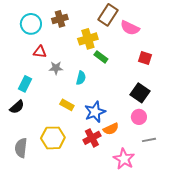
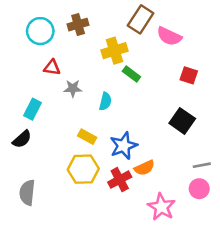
pink circle: (139, 117) -> (199, 189), moved
yellow hexagon: (53, 138) -> (83, 169), moved
gray line: (149, 140) -> (202, 165), moved

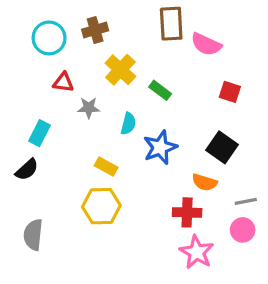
brown rectangle: (141, 19) -> (171, 24), turned -36
yellow cross: (114, 51) -> (120, 70), moved, turned -30
blue star: (124, 146) -> (160, 147), moved
orange semicircle: (144, 168) -> (205, 182), moved, turned 42
red cross: (120, 180) -> (187, 212), moved, turned 30

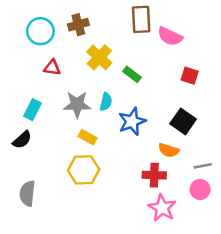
gray star: (89, 108) -> (77, 104), moved, size x1.5

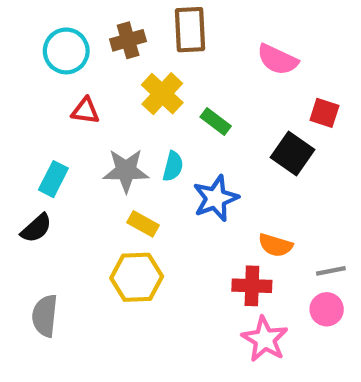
brown rectangle: (141, 19) -> (190, 30), moved
red square: (190, 76) -> (324, 113), moved
black square: (183, 121) -> (292, 153), moved

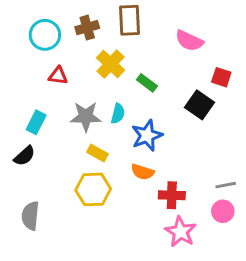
orange semicircle: (275, 245) -> (143, 172), moved

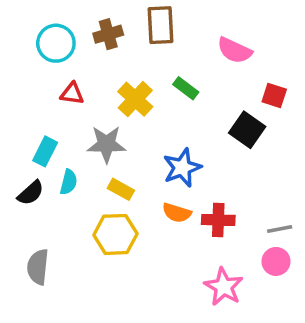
yellow cross: (111, 64) -> (135, 99), moved
green rectangle: (147, 83) -> (186, 88), moved
cyan semicircle: (118, 114) -> (69, 182), moved
red cross: (172, 195) -> (218, 220), moved

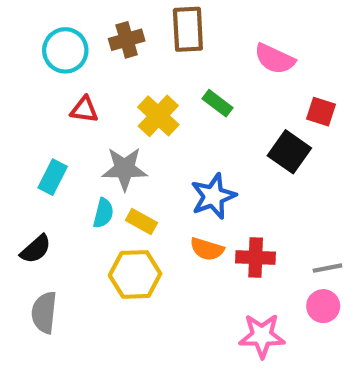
cyan semicircle: (69, 182) -> (103, 213), moved
black semicircle: (31, 193) -> (36, 249), moved
pink star: (224, 287) -> (262, 336), turned -30

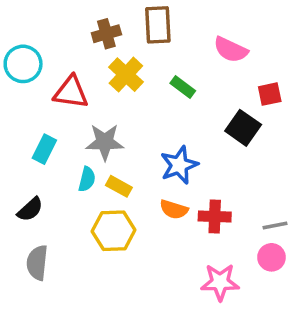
cyan circle: (65, 50) -> (23, 64), moved
red triangle: (84, 110) -> (71, 92), size x1.5
red square: (321, 112) -> (270, 94), turned -30
yellow cross: (158, 116) -> (126, 75), moved

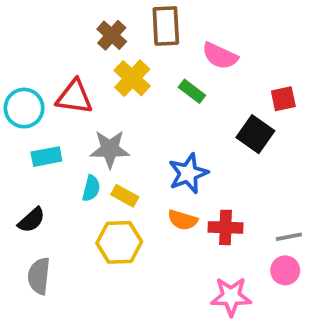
brown cross: (106, 34) -> (112, 35), turned -32
pink semicircle: (231, 50) -> (220, 56), moved
cyan circle: (23, 64) -> (24, 108), moved
cyan rectangle: (44, 149) -> (46, 157), turned 52

